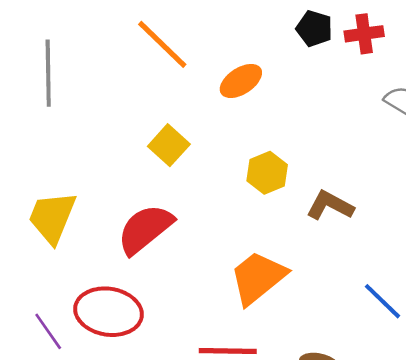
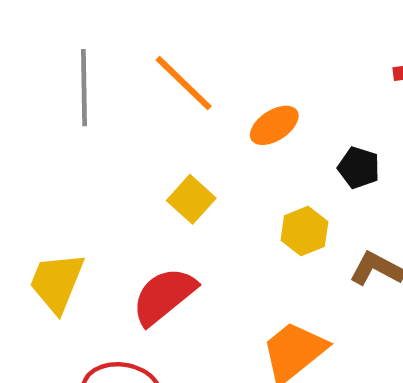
black pentagon: (314, 29) -> (359, 168), moved
gray line: (48, 73) -> (84, 88), moved

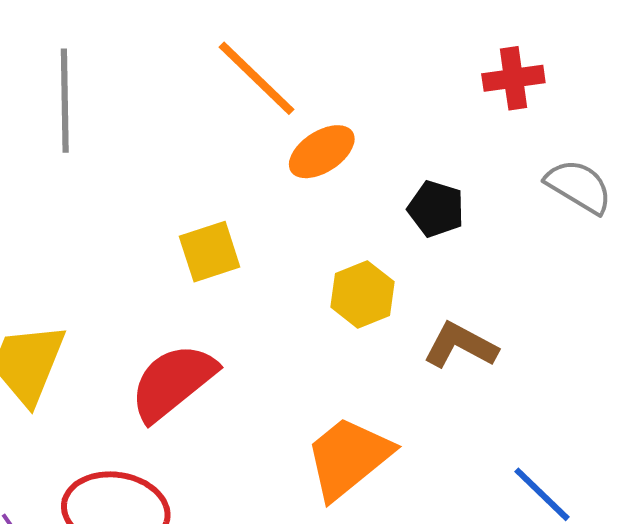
orange line: (184, 83) -> (256, 78), moved
yellow square: (191, 199) -> (210, 252), turned 30

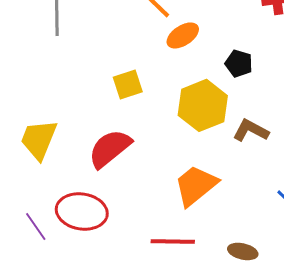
yellow hexagon: (363, 294) -> (203, 105), size x1.6

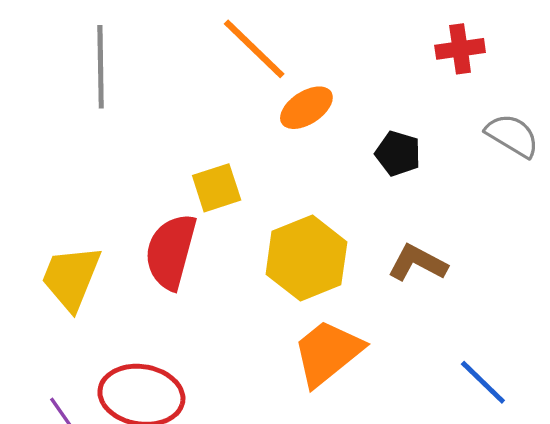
yellow hexagon: (203, 105) -> (306, 258), moved
red semicircle: (110, 148) -> (171, 251), moved, turned -36

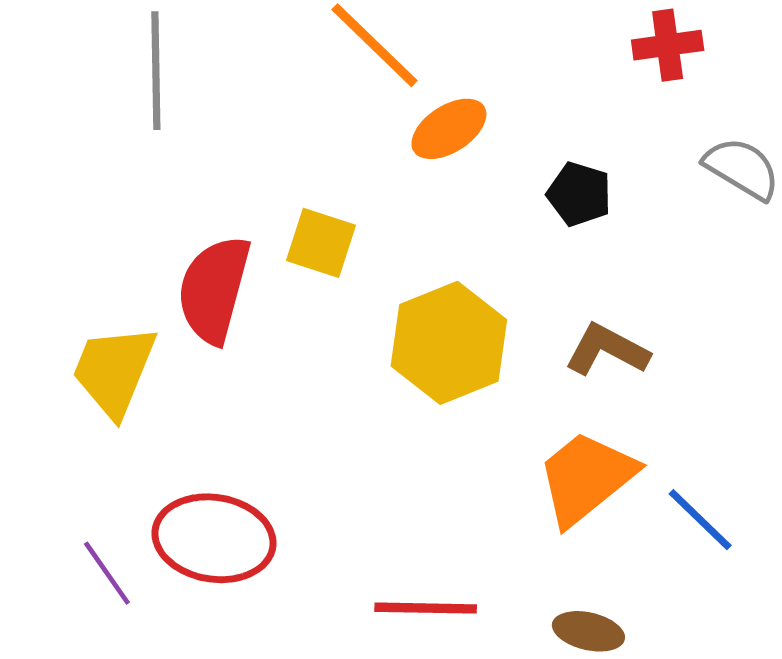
yellow square: (217, 188) -> (321, 243), turned 36
red semicircle: (171, 251) -> (214, 289), moved
orange trapezoid: (328, 353) -> (586, 478), moved

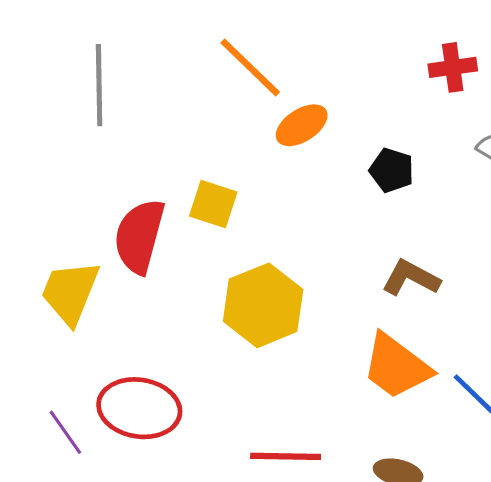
yellow hexagon: (449, 343) -> (263, 305), moved
orange trapezoid: (586, 478) -> (396, 366), turned -104

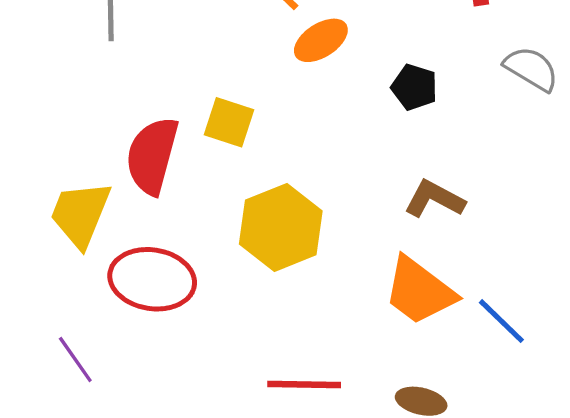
red ellipse: (139, 408) -> (152, 279), moved

